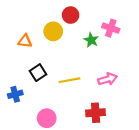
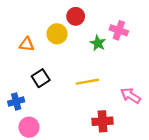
pink arrow: (107, 79) -> (130, 96), moved, turned -132
yellow line: (69, 80) -> (87, 82), moved
pink circle: (47, 118) -> (29, 127), moved

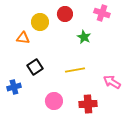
pink cross: (119, 30) -> (102, 13), moved
yellow circle: (57, 34) -> (40, 22), moved
pink circle: (29, 127) -> (54, 101), moved

